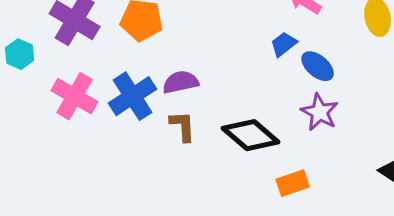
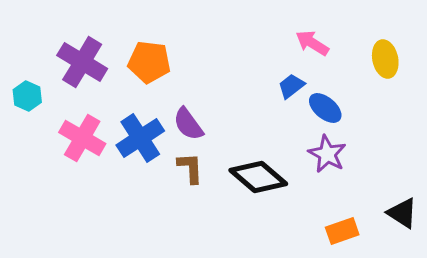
purple semicircle: (181, 82) -> (188, 124), turned -114
orange rectangle: (293, 183) -> (342, 231), moved

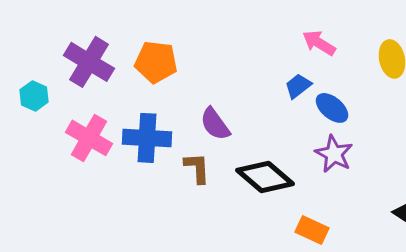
purple semicircle: (188, 124) -> (215, 124), moved
blue cross: (140, 138) -> (147, 138), turned 36
orange rectangle: (342, 231) -> (312, 230), moved, turned 44

